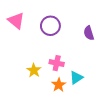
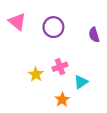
pink cross: (57, 63) -> (60, 67), turned -32
orange star: (59, 85) -> (62, 100), moved

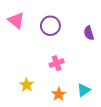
yellow star: (36, 74) -> (27, 85), moved
cyan triangle: (81, 82) -> (84, 90), moved

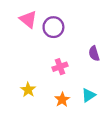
pink triangle: (16, 21) -> (28, 19), moved
purple semicircle: (89, 33) -> (94, 53), moved

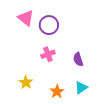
purple semicircle: (94, 53) -> (78, 59), moved
pink cross: (60, 67) -> (48, 54), moved

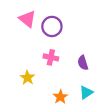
pink cross: (48, 54) -> (51, 57), turned 32
yellow star: (26, 82) -> (27, 78), moved

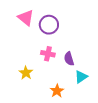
purple semicircle: (83, 63) -> (69, 59), moved
cyan triangle: (86, 93) -> (81, 77), moved

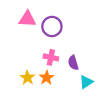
pink triangle: (26, 18) -> (27, 19), turned -36
orange star: (57, 91) -> (47, 78), moved

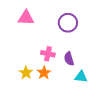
purple circle: (52, 26) -> (68, 23), moved
cyan triangle: (86, 82) -> (81, 77), turned 40

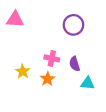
pink triangle: (26, 18) -> (15, 19), moved
yellow star: (26, 73) -> (23, 71), moved

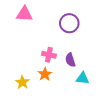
pink triangle: (15, 19) -> (24, 14), moved
yellow star: (23, 71) -> (22, 82), moved

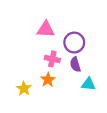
pink triangle: (24, 14) -> (46, 29), moved
purple circle: (69, 23) -> (74, 43), moved

